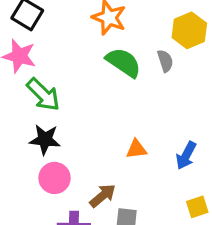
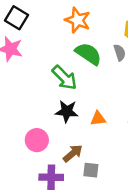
green arrow: (43, 95) -> (64, 78), moved
black star: (45, 139) -> (67, 111), moved

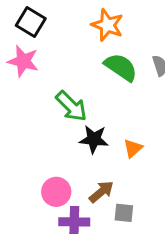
green arrow: (64, 78) -> (71, 106), moved
orange triangle: (98, 119) -> (133, 148), turned -35
pink circle: (37, 140) -> (56, 192), moved

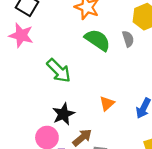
black star: (94, 139) -> (63, 114), moved, turned -30

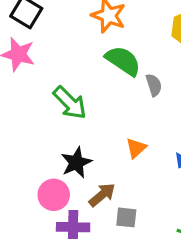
gray semicircle: (128, 39) -> (154, 85), moved

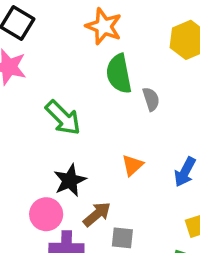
green semicircle: (123, 61) -> (119, 74), turned -135

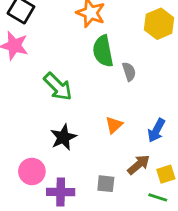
pink circle: (46, 214) -> (32, 171), moved
brown arrow: (97, 214) -> (139, 165), moved

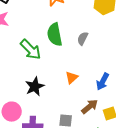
green semicircle: (103, 51) -> (55, 35), moved
gray semicircle: (129, 72) -> (83, 39), turned -136

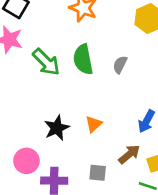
green arrow: (31, 50) -> (46, 62), moved
orange triangle: (72, 78) -> (94, 124), moved

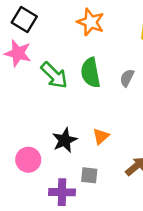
pink circle: (26, 161) -> (28, 160), moved
gray square: (98, 173) -> (89, 175), moved

